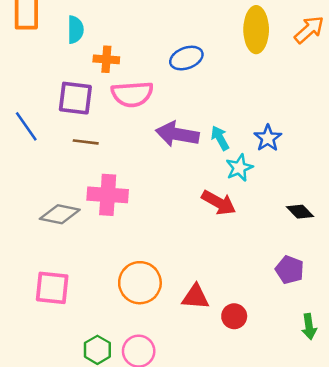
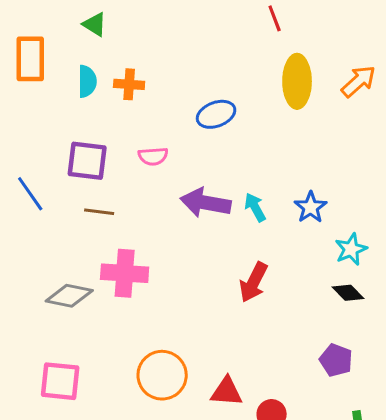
orange cross: (106, 59) -> (129, 84), moved
pink semicircle: (132, 94) -> (153, 156), size x0.6
cyan star: (239, 168) -> (351, 249), moved
red arrow: (219, 203) -> (254, 282), turned 88

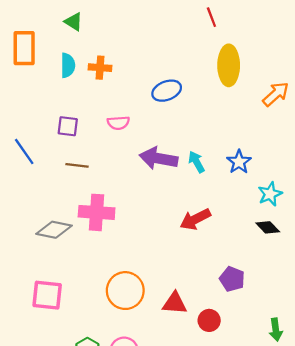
orange arrow: (358, 81) -> (276, 94), moved
purple square: (87, 161) -> (68, 126), size x0.7
red arrow: (254, 282) -> (195, 219), turned 36
purple pentagon: (336, 360) -> (232, 279), moved

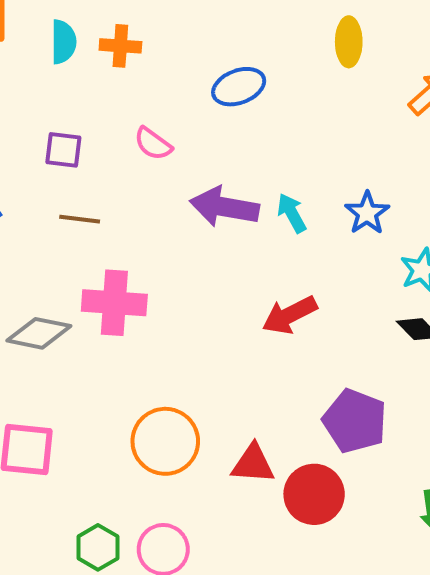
yellow ellipse: (229, 65) -> (349, 42), size x0.7
pink semicircle: (118, 123) -> (153, 144), turned 40
purple pentagon: (232, 279) -> (355, 421), size x1.4
red circle: (209, 320) -> (314, 494), size x1.5

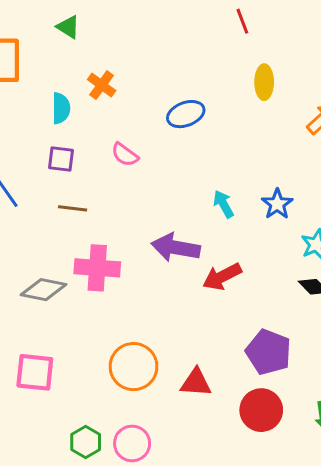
cyan semicircle: (63, 42) -> (61, 108), moved
orange cross: (120, 46) -> (102, 85), turned 32
purple arrow: (224, 207) -> (176, 248), moved
red circle: (314, 494) -> (261, 410), moved

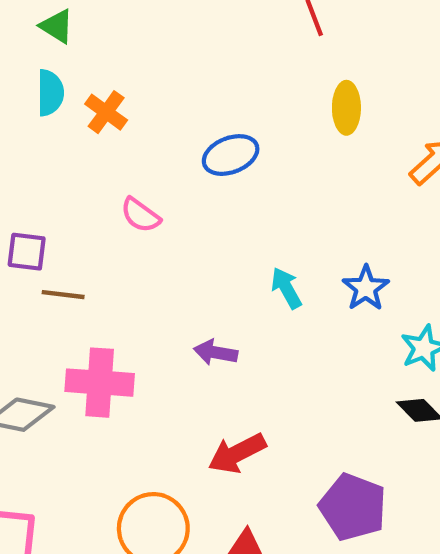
cyan semicircle: (61, 108) -> (50, 93), moved
purple square: (61, 159) -> (27, 252), moved
purple arrow: (176, 248) -> (216, 352), size x0.6
red arrow: (222, 277) -> (237, 453), moved

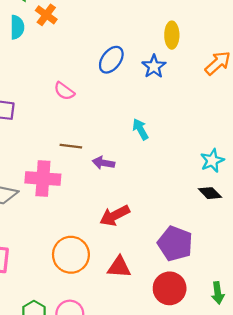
orange cross: (106, 112) -> (46, 15), moved
blue ellipse: (231, 155) -> (111, 60), turned -32
blue star: (366, 288) -> (154, 66), moved
brown line: (63, 295) -> (71, 146), moved

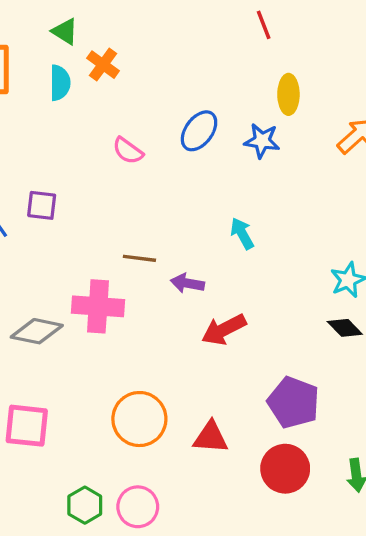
blue star: (154, 66) -> (262, 141), turned -30
pink semicircle: (64, 91) -> (128, 151), moved
red arrow: (115, 216) -> (224, 330), moved

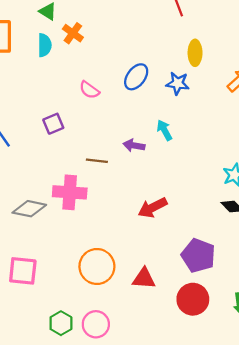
purple square: (42, 205) -> (53, 124), moved, turned -30
cyan arrow: (242, 234) -> (165, 130), moved
purple arrow: (187, 283) -> (134, 145), moved

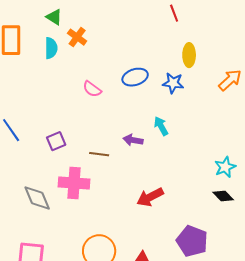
blue ellipse: (136, 77) -> (135, 77), turned 35
purple square: (53, 124) -> (56, 141), moved
gray diamond: (29, 209) -> (37, 198), turned 56

